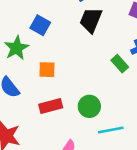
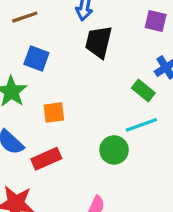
red rectangle: (51, 106) -> (46, 159), moved
cyan line: (111, 130) -> (141, 125), moved

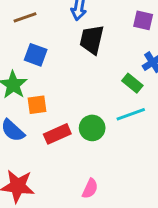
orange square: (54, 113) -> (37, 105), moved
green circle: (114, 150) -> (92, 128), moved
red rectangle: (46, 159) -> (57, 134), moved

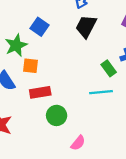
green circle: (92, 128) -> (57, 115), moved
pink semicircle: (90, 189) -> (78, 143), moved

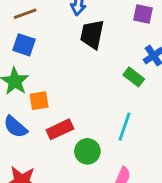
blue square: (40, 27) -> (24, 45), moved
cyan line: (101, 92) -> (124, 127), moved, turned -50

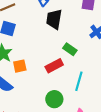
green rectangle: (134, 77) -> (70, 49), moved
red rectangle: (60, 129) -> (54, 66), moved

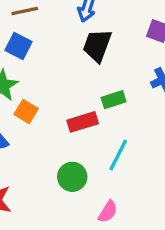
green rectangle: (70, 49) -> (114, 100), turned -64
orange square: (20, 66) -> (26, 112), turned 32

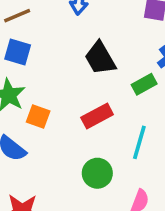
black trapezoid: (97, 45) -> (100, 58), moved, turned -39
green rectangle: (114, 100) -> (144, 84), moved

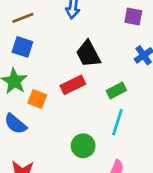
green rectangle: (144, 84) -> (116, 91), moved
red rectangle: (97, 116) -> (73, 85), moved

